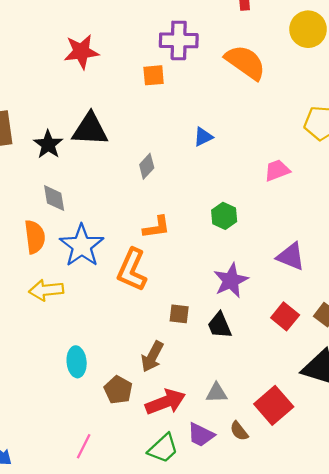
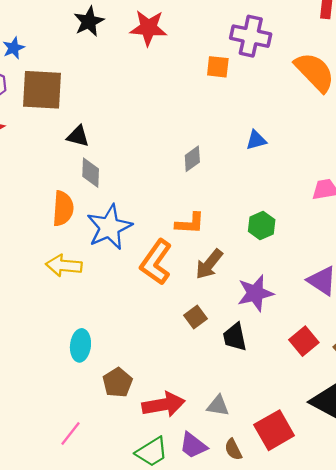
black triangle: (90, 129) -> (78, 136), moved, size x0.6
black star: (48, 144) -> (89, 21), moved
brown square: (179, 314) -> (195, 317), turned 35
brown arrow: (152, 357) -> (209, 264), moved

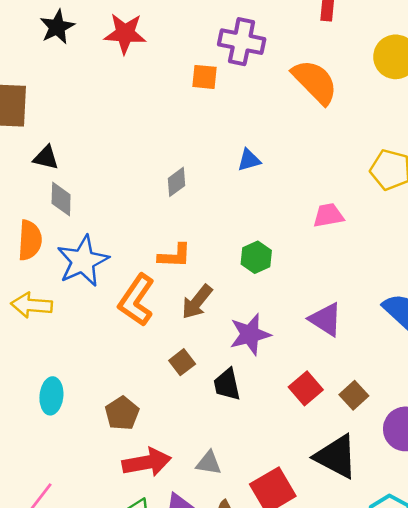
brown pentagon: (118, 383) -> (122, 413), moved

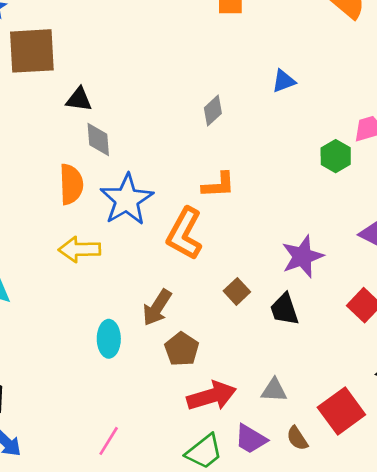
green hexagon: (256, 257) -> (336, 156), moved
brown arrow: (197, 302) -> (157, 308), moved

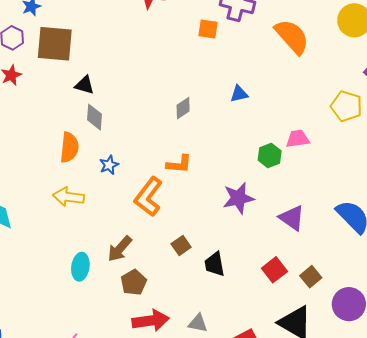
blue star: (127, 200) -> (109, 165), size x0.5
purple star: (302, 257) -> (238, 198), moved

